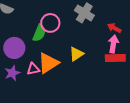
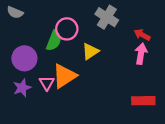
yellow triangle: (76, 54) -> (90, 51), moved
red rectangle: (115, 58) -> (143, 101), moved
pink triangle: (33, 69) -> (47, 83), turned -48

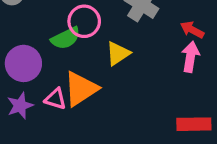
green semicircle: (54, 41) -> (66, 38), turned 42
pink triangle: (47, 83) -> (55, 99), turned -42

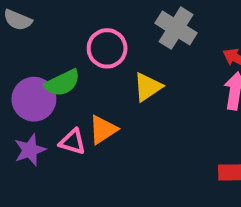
green semicircle: (66, 38) -> (62, 83), moved
orange triangle: (81, 89) -> (103, 130), size x0.7

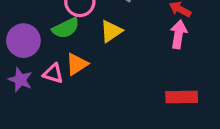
green semicircle: (62, 83) -> (66, 28), moved
purple star: (30, 150) -> (20, 80), turned -30

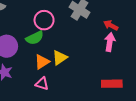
yellow triangle: (111, 31) -> (60, 58), moved
pink triangle: (53, 73) -> (42, 84), moved

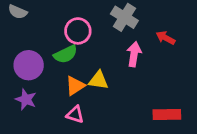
pink arrow: (110, 42) -> (134, 54), moved
yellow triangle: (60, 58) -> (98, 80), turned 42

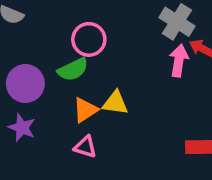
gray cross: (124, 17) -> (177, 22), moved
pink arrow: (134, 54) -> (179, 61), moved

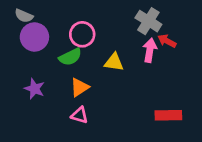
purple circle: (25, 83) -> (34, 37), moved
yellow triangle: (115, 103) -> (114, 62), moved
purple star: (22, 128) -> (34, 89), moved

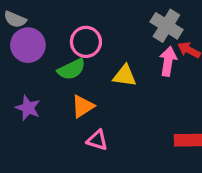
pink triangle: (80, 115) -> (97, 140), moved

